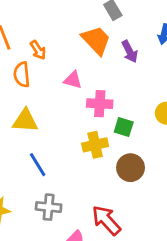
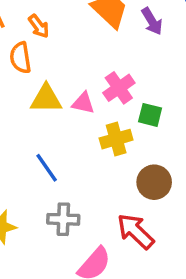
pink triangle: (73, 80) -> (83, 103), moved
pink cross: (100, 104) -> (119, 88), turned -35
yellow triangle: (25, 121) -> (46, 99), moved
brown circle: (131, 168) -> (154, 182), moved

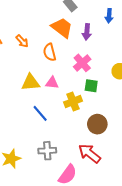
purple arrow: (152, 21) -> (87, 32), turned 42
orange semicircle: (20, 58) -> (50, 52), moved
pink cross: (119, 88) -> (82, 63), moved
blue line: (47, 168) -> (40, 113), moved

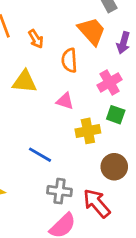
yellow triangle: (31, 82) -> (24, 82), moved
blue line: (40, 113) -> (40, 155), moved, turned -30
gray cross: (47, 151) -> (59, 191), moved

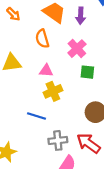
orange arrow: (36, 39) -> (13, 14), moved
yellow cross: (88, 131) -> (53, 91), moved

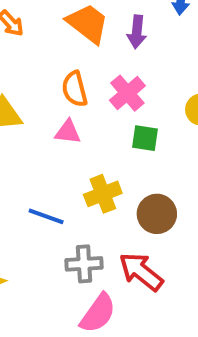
orange semicircle: (42, 39) -> (75, 89), moved
yellow cross: (53, 91) -> (103, 194), moved

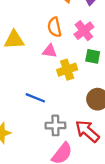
yellow cross: (103, 194) -> (67, 70), moved

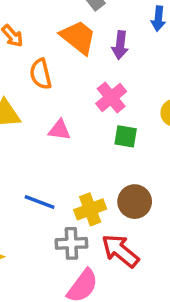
orange semicircle: (54, 27) -> (41, 74), moved
yellow cross: (67, 70) -> (90, 209), moved

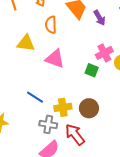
purple arrow: (120, 45) -> (99, 18), turned -49
pink cross: (111, 97) -> (104, 53), moved
pink triangle: (59, 130) -> (55, 59), size x1.5

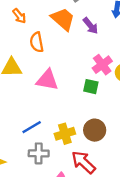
blue line: (35, 97) -> (32, 127), turned -54
gray cross: (48, 124) -> (39, 153), moved

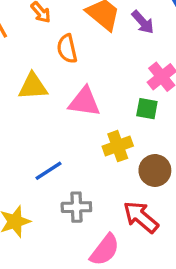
blue line: (32, 127) -> (48, 171), moved
yellow cross: (65, 134) -> (118, 146), moved

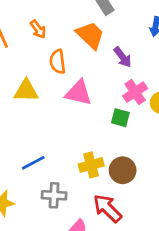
purple arrow: (143, 22) -> (123, 57), moved
pink triangle: (84, 102) -> (79, 93), moved
yellow cross: (118, 146) -> (91, 165), moved

